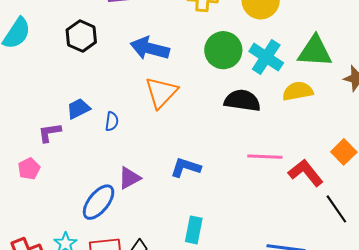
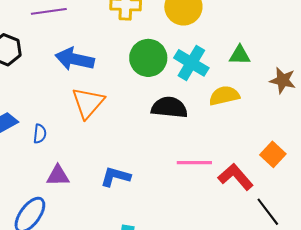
green triangle: (315, 51) -> (240, 55), size x0.6
purple triangle: (129, 178) -> (58, 176), moved, turned 30

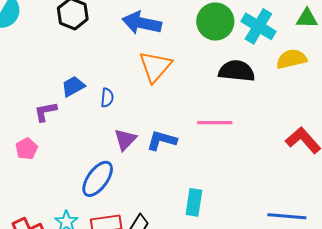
pink line: (194, 163) -> (215, 123), moved
purple triangle: (58, 176) -> (125, 140), turned -45
blue L-shape: (115, 177) -> (162, 140), moved

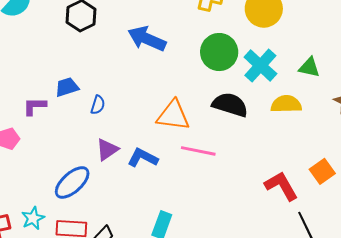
orange triangle: (155, 67) -> (173, 115), moved, turned 45

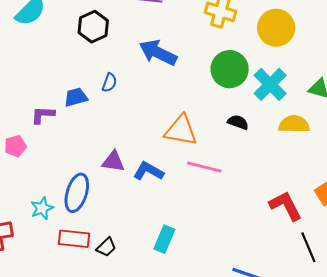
blue semicircle: (98, 105) -> (109, 83), moved
black semicircle: (230, 105) -> (238, 122), size x0.6
purple triangle: (107, 150) -> (113, 161), turned 40
blue ellipse: (72, 183) -> (77, 193), turned -33
cyan star: (33, 218) -> (42, 208), moved

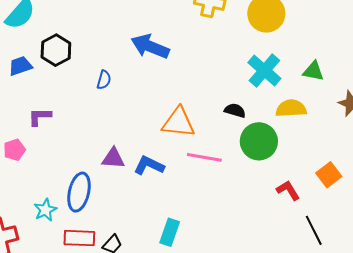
black hexagon: (93, 27) -> (56, 50), moved
green circle: (230, 69) -> (259, 141), moved
blue trapezoid: (76, 97) -> (20, 66), moved
red L-shape: (286, 206) -> (288, 190), size x0.7

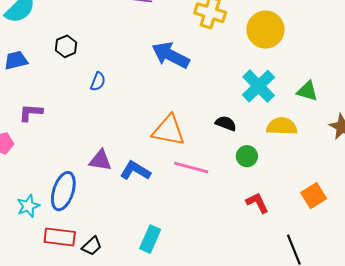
blue arrow: (150, 46) -> (171, 55), moved
black hexagon: (56, 50) -> (66, 46), moved, size x0.7
green circle: (259, 141) -> (247, 156), size x0.6
red L-shape: (288, 190) -> (257, 203), moved

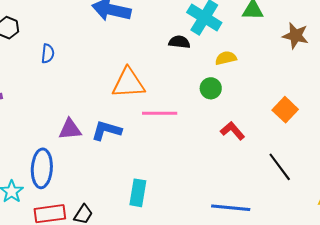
black semicircle: (226, 123) -> (179, 42), moved
yellow semicircle: (282, 126) -> (226, 58), moved, size x0.7

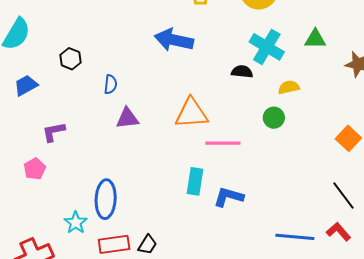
purple triangle: (70, 129) -> (127, 118), moved
blue L-shape: (106, 130) -> (229, 197), moved
red L-shape: (233, 131) -> (339, 232), moved
cyan rectangle: (138, 193) -> (195, 181), moved

